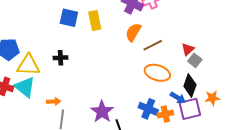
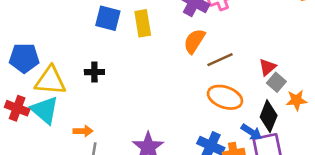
orange star: (212, 98) -> (297, 100), moved

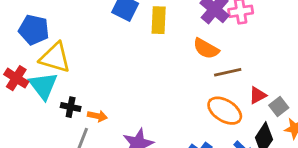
orange semicircle: (194, 41) -> (206, 49), turned -105
red triangle: (268, 67) -> (258, 95), moved
black cross: (94, 72) -> (71, 107), moved
orange arrow: (83, 131) -> (97, 116), moved

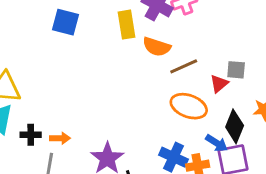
yellow rectangle: (159, 20) -> (126, 25), moved
gray square: (279, 107) -> (236, 70), moved, turned -36

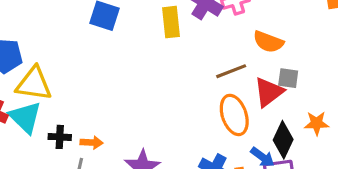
orange semicircle: (157, 47) -> (268, 42), moved
red triangle: (219, 84) -> (269, 92), size x1.5
orange ellipse: (189, 106) -> (234, 115), turned 48

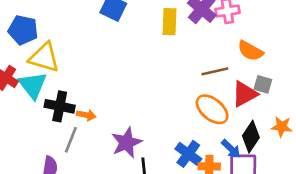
orange ellipse: (234, 115) -> (212, 109), turned -40
black cross: (60, 137) -> (60, 106), size x1.5

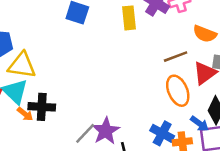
orange ellipse: (212, 109) -> (178, 91), turned 36
orange arrow: (86, 115) -> (25, 114), moved, turned 35
gray line: (71, 140) -> (85, 133), moved, turned 30

